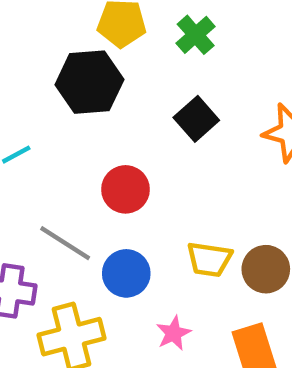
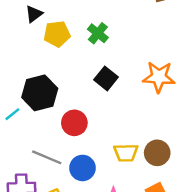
black hexagon: (89, 82) -> (40, 93), moved

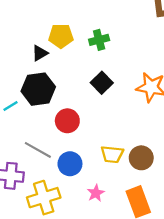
black triangle: (34, 14) -> (40, 53), moved
green cross: (98, 33) -> (99, 40), turned 30

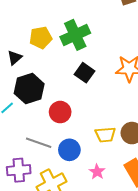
green cross: (99, 40) -> (75, 35), size x1.6
black triangle: (40, 53) -> (15, 58), moved

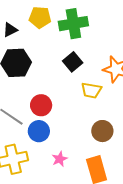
red circle: (60, 112) -> (41, 105), moved
yellow trapezoid: (105, 135) -> (91, 90), moved

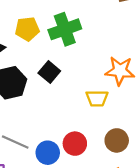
black square: (73, 62) -> (49, 72), moved
red circle: (41, 105) -> (75, 144), moved

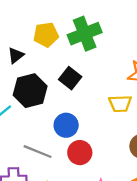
red circle: (75, 144) -> (80, 153), moved
blue circle: (48, 153) -> (66, 125), moved

